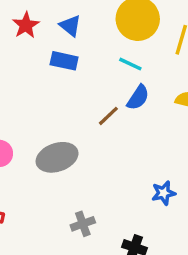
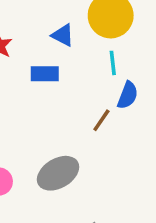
blue triangle: (70, 26) -> (63, 35), moved
cyan line: (130, 64) -> (113, 63), turned 70

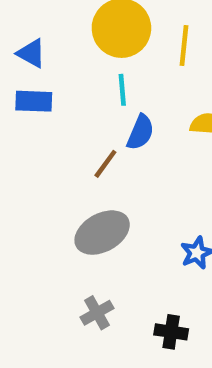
blue triangle: (63, 35) -> (31, 53), moved
gray ellipse: (58, 173) -> (102, 233), moved

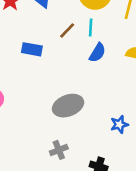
blue rectangle: (34, 101) -> (32, 49), moved
brown line: (105, 164) -> (67, 31), moved

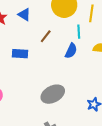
cyan line: (91, 27) -> (79, 32), moved

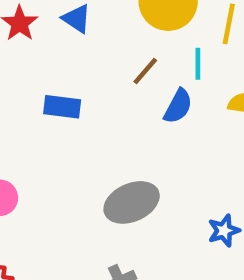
brown line: (46, 36) -> (145, 71), moved

